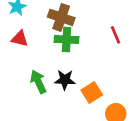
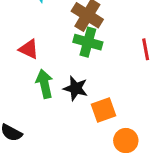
red triangle: (20, 39) -> (29, 49), moved

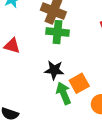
green arrow: (44, 84) -> (64, 93), moved

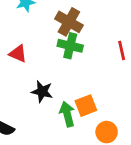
black star: (54, 70) -> (42, 92), moved

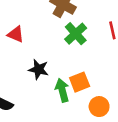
green cross: (70, 46) -> (76, 34), moved, turned 35

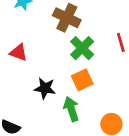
orange square: (80, 82) -> (82, 80), moved

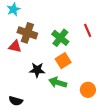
brown cross: (67, 18) -> (27, 33), moved
green arrow: (71, 109) -> (58, 82), turned -48

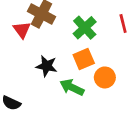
red triangle: (15, 47) -> (22, 30), turned 32
orange circle: (88, 90) -> (105, 77), moved

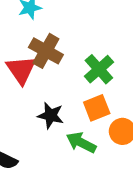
red triangle: (22, 30) -> (21, 70), size x1.4

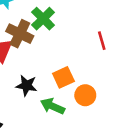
green cross: (99, 69) -> (43, 19), moved

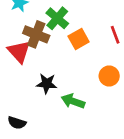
orange square: (63, 77) -> (79, 39), moved
orange circle: (85, 95) -> (109, 76), moved

